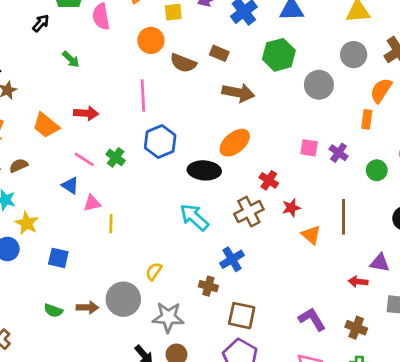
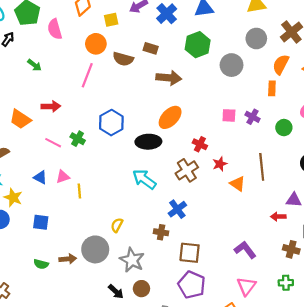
pink line: (143, 96) -> (87, 75), moved, turned 30
blue triangle: (70, 185) -> (40, 177), moved
gray star: (168, 317) -> (132, 260), turned 30
brown cross: (356, 328) -> (291, 249), moved

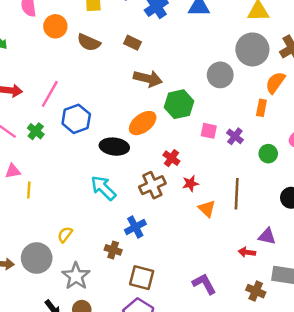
gray circle: (256, 38) -> (252, 49), size x1.4
orange circle: (96, 44) -> (55, 26), moved
green hexagon: (198, 45) -> (179, 104), moved
brown semicircle: (123, 59) -> (89, 42), moved
pink line: (87, 75) -> (50, 94), moved

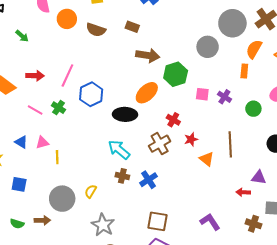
brown cross: (113, 250) -> (122, 176), moved
gray circle: (37, 258) -> (62, 199), moved

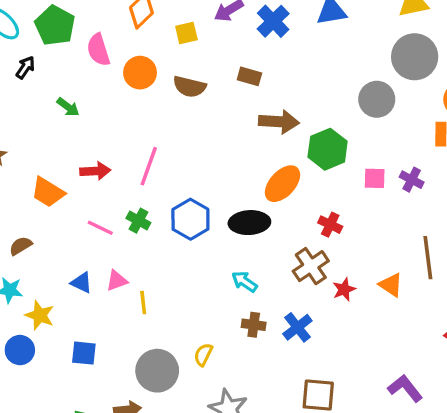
blue hexagon: (91, 94) -> (190, 219), moved
red star: (191, 139) -> (344, 289), moved
cyan arrow: (119, 150) -> (244, 282), size x0.7

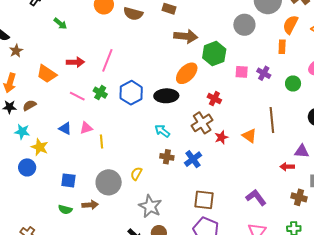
blue square: (84, 353) -> (68, 180), moved

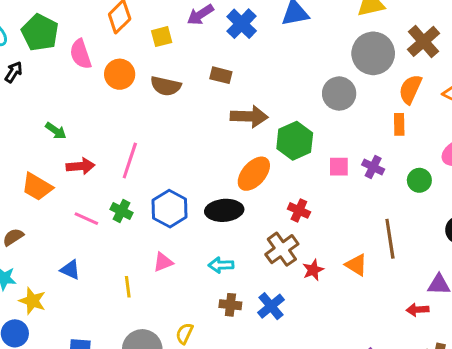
green arrow: (60, 24) -> (56, 131), moved
pink triangle: (86, 128) -> (163, 262), moved
cyan arrow: (162, 131) -> (221, 265), turned -35

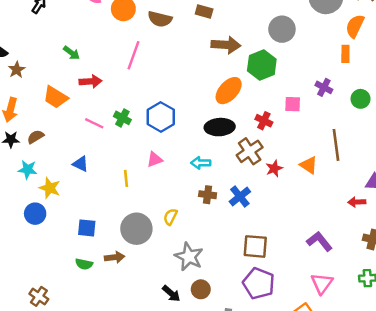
gray circle: (339, 94) -> (282, 29), moved
pink line: (130, 161) -> (134, 55), moved
pink square: (339, 167) -> (293, 104), moved
black ellipse: (224, 210) -> (220, 127), moved

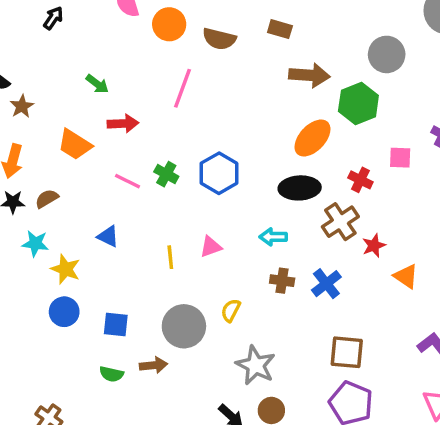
pink triangle: (155, 159) -> (211, 247), moved
orange triangle: (309, 165) -> (406, 276), moved
blue circle: (35, 214) -> (64, 312), moved

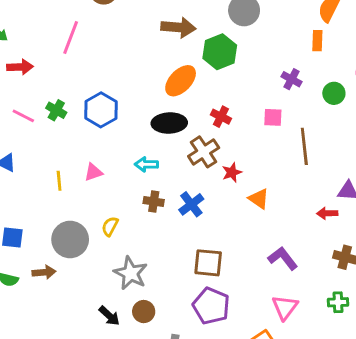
pink square: (400, 158) -> (273, 117), moved

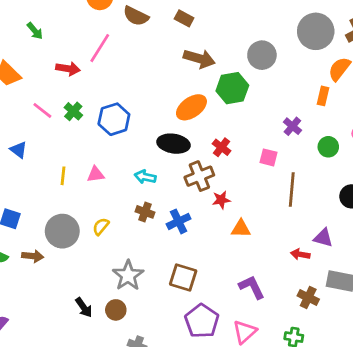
red arrow: (20, 67) -> (68, 69), moved
orange triangle: (259, 199) -> (241, 229), turned -45
gray star: (131, 273) -> (128, 275), moved
purple pentagon: (211, 306) -> (202, 321), moved

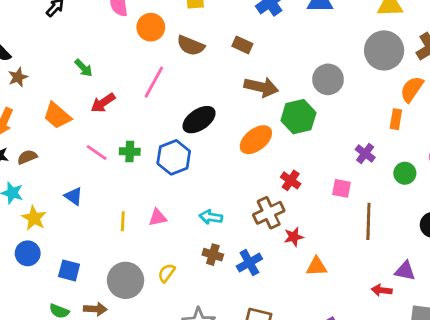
red arrow: (68, 69) -> (103, 103), moved, turned 140
green cross: (73, 111) -> (130, 151), turned -36
black ellipse: (173, 144) -> (199, 120), moved, turned -40

